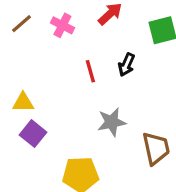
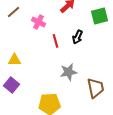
pink cross: (62, 25) -> (38, 22), moved
purple square: (33, 134) -> (12, 85), moved

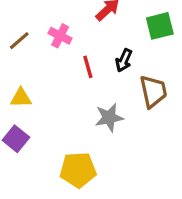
brown line: (14, 12) -> (19, 41), moved
brown trapezoid: (96, 88) -> (153, 91), moved

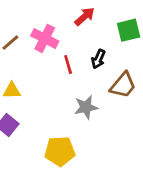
pink cross: (60, 36) -> (45, 38), size x1.4
brown trapezoid: (153, 91) -> (123, 85), turned 52

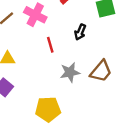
red line: (68, 65) -> (50, 45), moved
brown trapezoid: (123, 85) -> (101, 71), moved

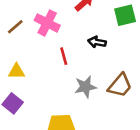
black arrow: (80, 32) -> (97, 42), turned 77

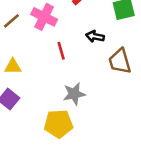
brown trapezoid: (120, 86) -> (120, 61), moved, turned 124
gray star: (85, 87) -> (74, 94), moved

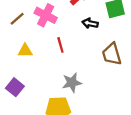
black arrow: (95, 36) -> (90, 23), moved
yellow triangle: (13, 66) -> (25, 51), moved

